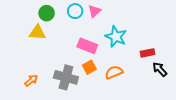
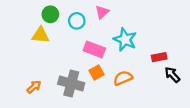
cyan circle: (75, 11) -> (77, 21), moved

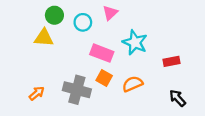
orange square: (97, 73) -> (104, 78), turned -32
black arrow: (172, 75) -> (177, 98), moved

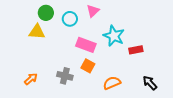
red rectangle: (172, 61) -> (136, 50), moved
orange semicircle: (133, 84) -> (112, 83), moved
gray cross: (77, 90) -> (65, 76), size x0.7

